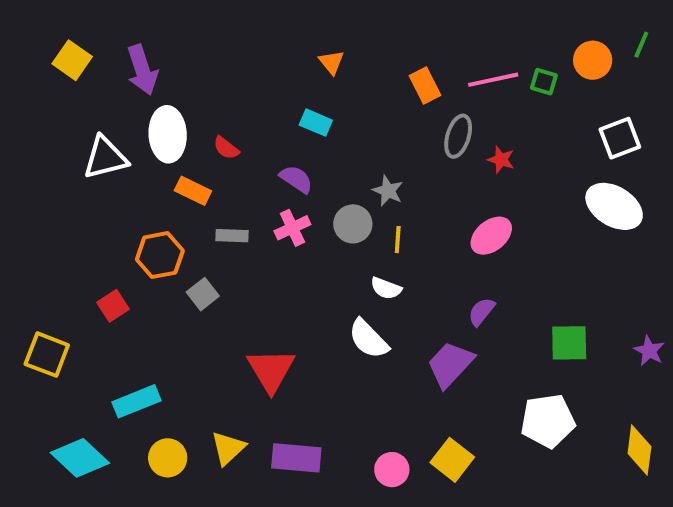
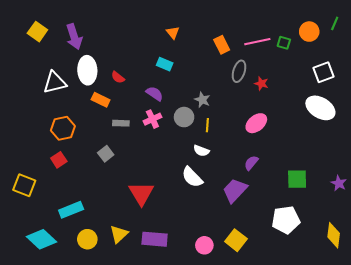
orange hexagon: (160, 255) -> (63, 128), moved

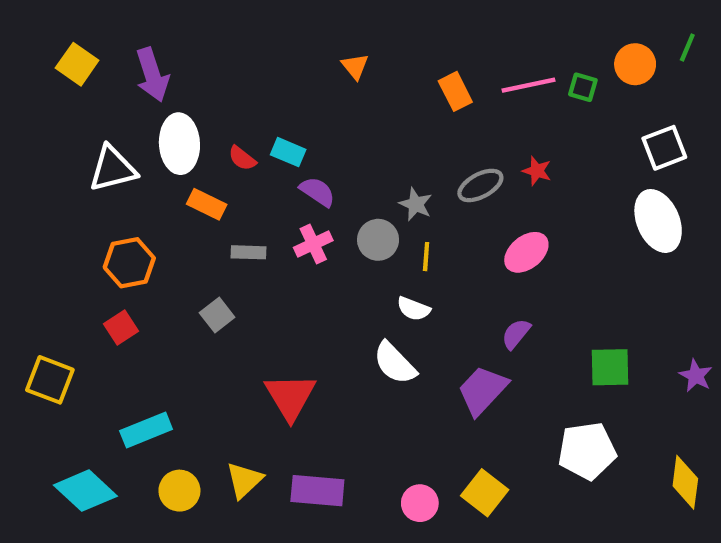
cyan rectangle: (165, 64) -> (288, 152), moved
gray ellipse: (239, 71) -> (480, 185), moved, turned 45
white ellipse: (320, 108) -> (658, 221), turned 36

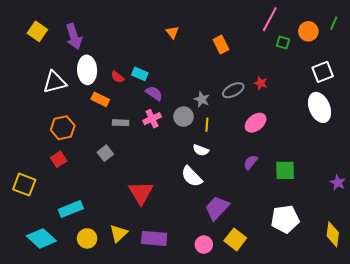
pink line: (529, 85) -> (270, 19), moved, turned -50
green square: (610, 367) -> (285, 170), moved
purple trapezoid: (483, 390) -> (217, 208), moved

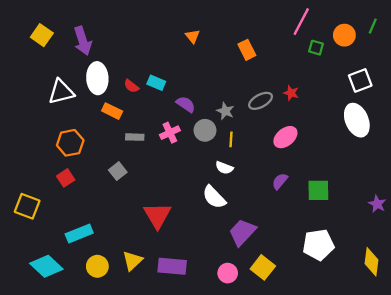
purple semicircle: (154, 93) -> (186, 104), moved

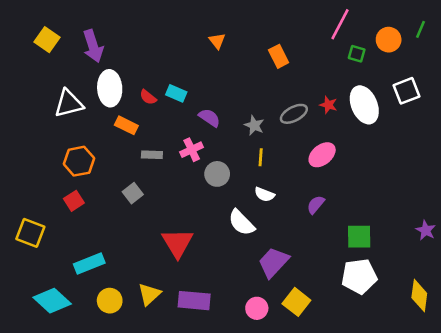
white ellipse: (357, 120) -> (364, 105), moved
gray circle: (205, 130) -> (217, 174), moved
white semicircle: (224, 168) -> (264, 194), moved
green square: (318, 190) -> (359, 237), moved

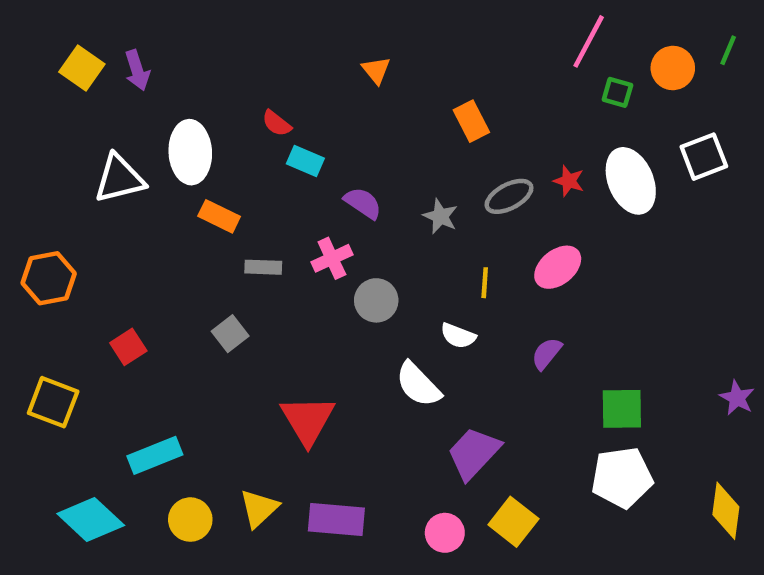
purple arrow: (93, 46) -> (137, 70), moved, size x0.7
orange rectangle: (279, 56) -> (471, 121), moved
red semicircle: (148, 97) -> (277, 123), moved
yellow line: (261, 157) -> (485, 283), moved
orange hexagon: (79, 161) -> (49, 278), moved

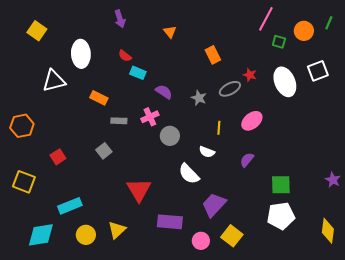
purple arrow: (137, 70) -> (120, 19), moved
white ellipse: (190, 152) -> (81, 54), moved
red star: (569, 181) -> (250, 75), moved
cyan diamond: (91, 520) -> (41, 235), turned -52
purple rectangle: (336, 520) -> (170, 222), moved

